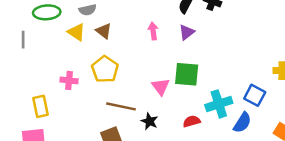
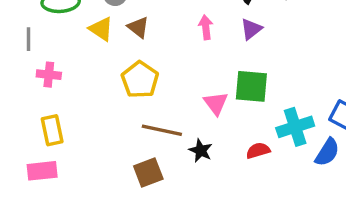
pink cross: (69, 80) -> (49, 75), moved

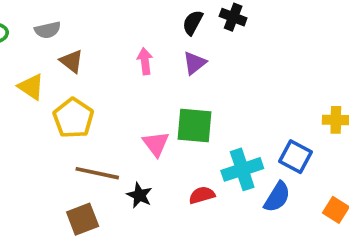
yellow triangle: (101, 29) -> (31, 87), moved

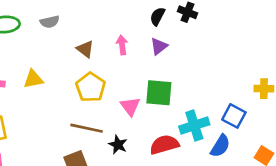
brown triangle: (72, 61) -> (85, 49), moved
yellow triangle: (31, 87) -> (33, 79), moved, turned -45
yellow pentagon: (73, 118) -> (91, 87), moved
red semicircle: (202, 195) -> (164, 145), size x1.5

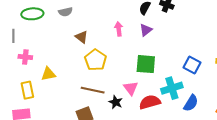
brown triangle: (85, 49) -> (82, 37), moved
yellow triangle: (33, 79) -> (48, 74), moved
pink triangle: (130, 106) -> (131, 88), moved
blue square: (234, 116) -> (192, 65), moved

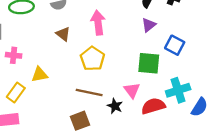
pink arrow: (119, 29) -> (98, 23), moved, size x1.5
brown triangle: (82, 37) -> (63, 34), moved
blue square: (192, 65) -> (175, 45), moved
yellow rectangle: (27, 90) -> (16, 93), turned 48

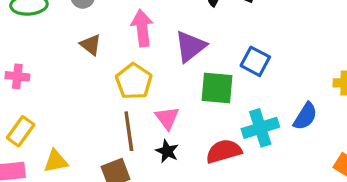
purple triangle: (149, 25) -> (190, 46), moved, size x1.5
yellow triangle: (39, 74) -> (56, 161), moved
pink triangle: (132, 90) -> (167, 118), moved
brown line: (89, 93) -> (129, 131), turned 70
blue semicircle: (199, 107) -> (305, 116), moved

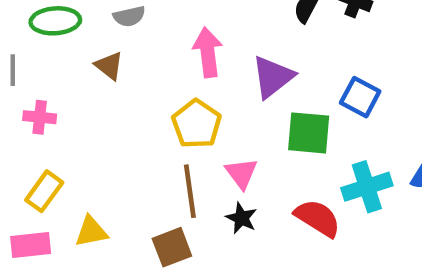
brown triangle: (91, 45) -> (109, 66), moved
red semicircle: (224, 151) -> (318, 218), turned 48

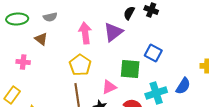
purple triangle: (273, 77) -> (113, 32), moved
pink cross: (40, 117) -> (23, 62), moved
pink triangle: (241, 173) -> (109, 87), moved, turned 42

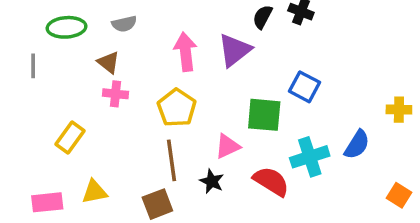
pink cross: (23, 62) -> (115, 94), moved
yellow rectangle: (12, 95) -> (70, 138), moved

